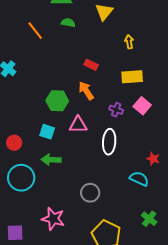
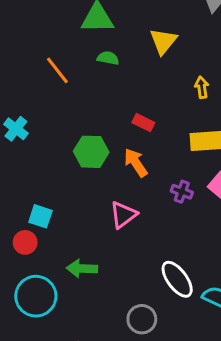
green hexagon: (57, 101) -> (91, 152), moved
pink triangle: (78, 125) -> (123, 215), turned -36
cyan square: (47, 132) -> (40, 216), moved
white ellipse: (109, 142) -> (177, 279), moved, turned -40

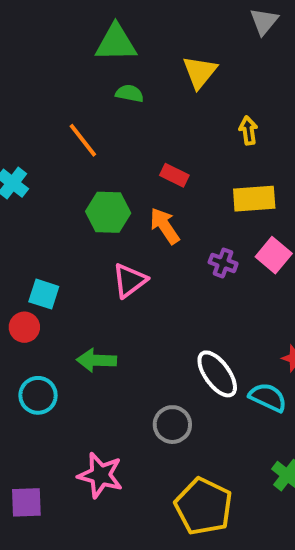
orange line: (57, 70) -> (83, 140), moved
pink triangle: (123, 215) -> (130, 280), moved
cyan circle: (36, 296) -> (38, 395), size x0.7

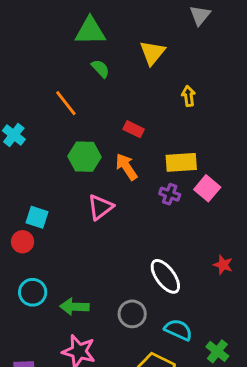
green semicircle: (130, 93) -> (100, 69), turned 36
yellow rectangle: (254, 199) -> (181, 162), moved
green arrow: (96, 360) -> (74, 307), moved
cyan semicircle: (268, 397) -> (178, 330), moved

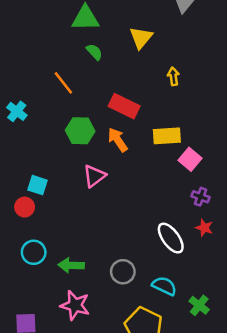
red rectangle: (134, 129) -> (124, 106), size x1.6
purple cross: (170, 194) -> (200, 197), moved
white ellipse: (165, 276) -> (171, 238), moved

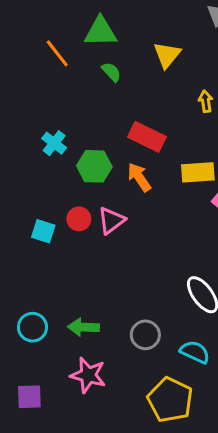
orange line: (63, 83) -> (57, 53), moved
cyan cross: (17, 111) -> (54, 143), moved
red circle: (25, 207) -> (79, 219), moved
cyan circle: (34, 252) -> (32, 327), moved

